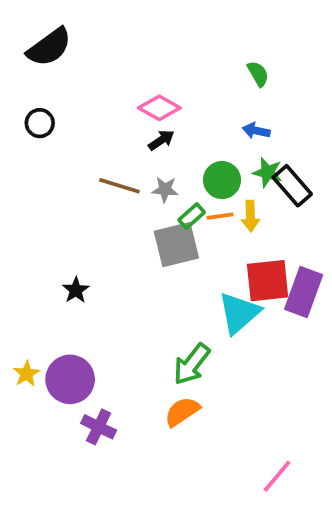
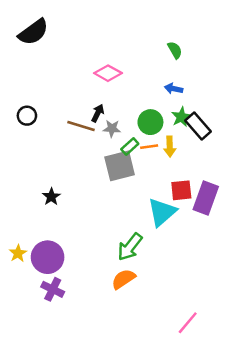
black circle: (40, 123) -> (27, 116), moved
black arrow: (161, 140) -> (98, 113), moved, turned -30
green star: (268, 172) -> (181, 117), turned 30
red square: (268, 281) -> (181, 190), size x0.7
purple cross: (99, 427) -> (53, 289), moved

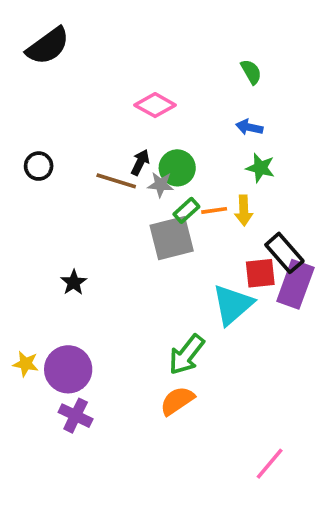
green star: (181, 117) -> (260, 168), turned -30
green circle: (150, 122) -> (177, 168), moved
black rectangle: (198, 126) -> (284, 253), moved
yellow star: (18, 253) -> (26, 364), turned -30

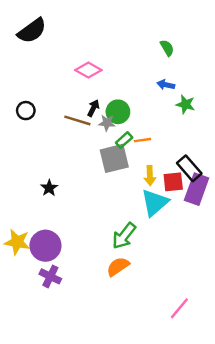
pink diamond: (155, 105) -> (88, 70), moved
green star: (260, 168) -> (185, 104), moved
yellow arrow: (244, 210) -> (150, 176), moved
yellow star: (26, 364) -> (17, 242), size x1.5

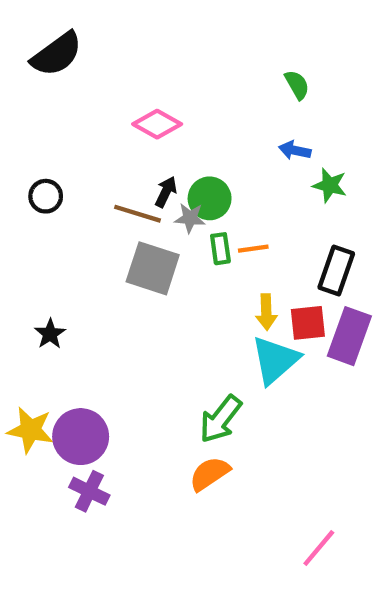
green rectangle: (124, 140) -> (220, 249), turned -56
gray square: (114, 158) -> (153, 268), moved, turned 32
black rectangle: (189, 168) -> (336, 270), moved, turned 60
black star: (49, 188) -> (50, 334), moved

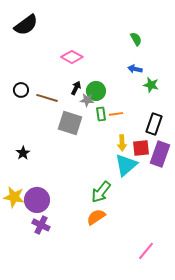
brown line: (137, 214) -> (47, 98), moved

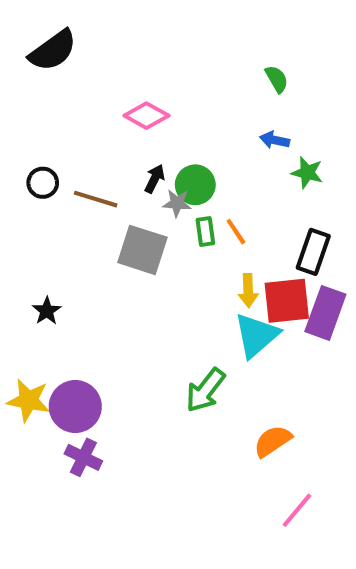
orange line: (116, 114) -> (236, 232), turned 64
red square: (141, 148) -> (287, 301), size x1.4
orange semicircle: (96, 217) -> (273, 441), moved

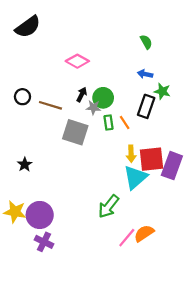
black rectangle: (313, 252) -> (146, 106), moved
pink line: (297, 510) -> (127, 238), moved

